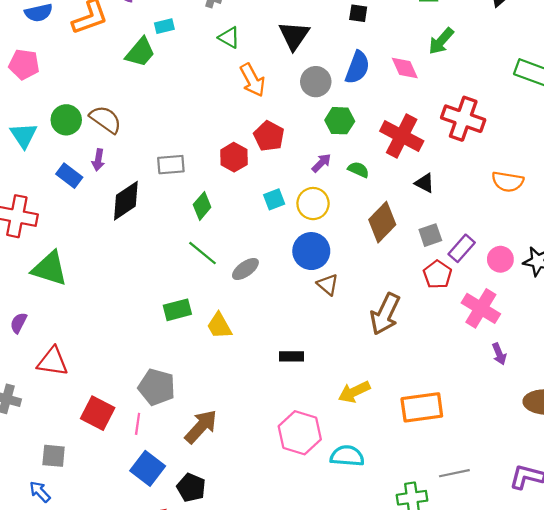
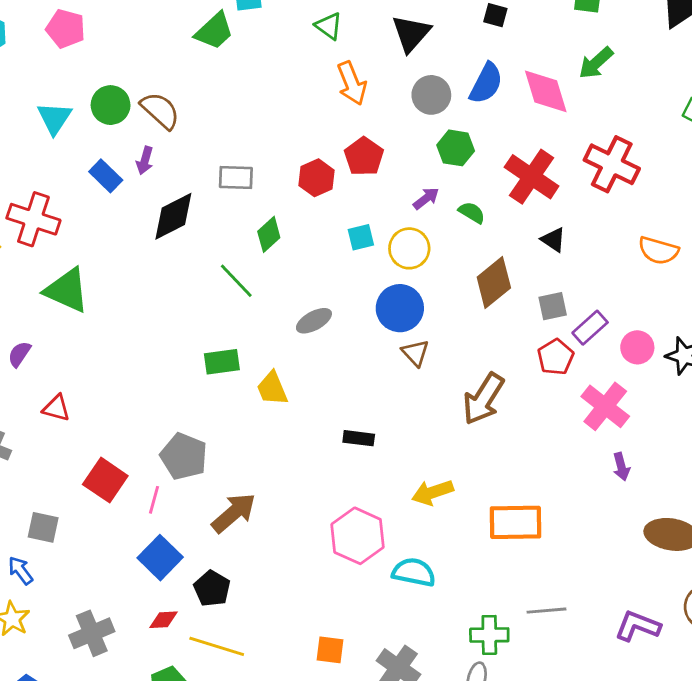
pink diamond: (405, 68) -> (546, 91), size x1.4
green line: (202, 253) -> (236, 281), moved
red triangle: (53, 361) -> (56, 408), size x0.7

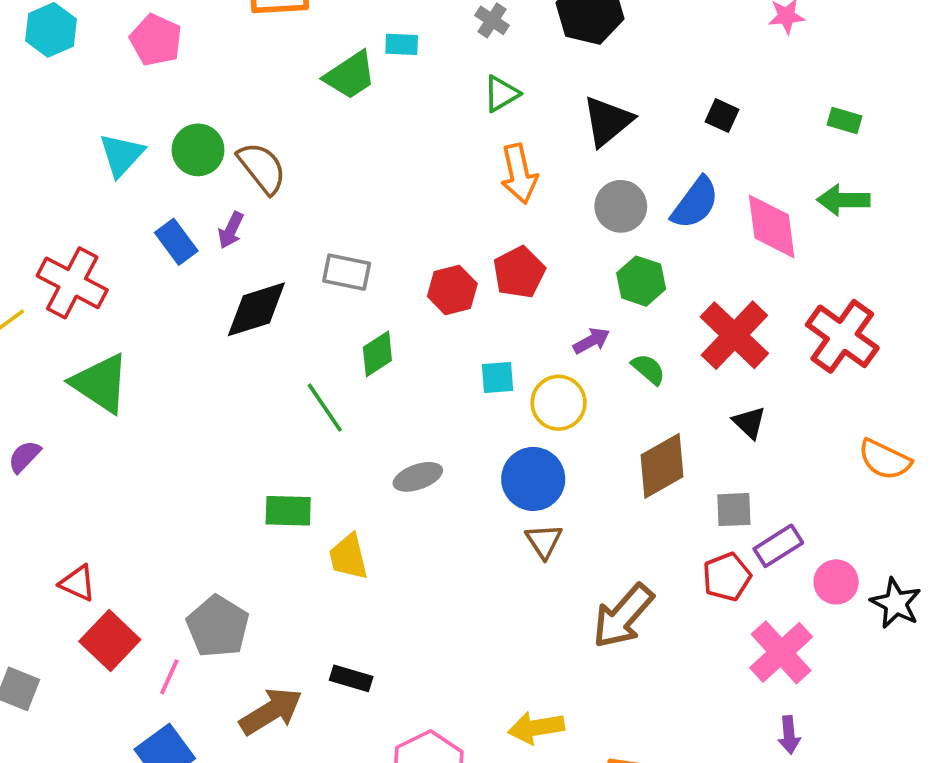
green triangle: (329, 26) -> (501, 94), turned 44
green arrow: (596, 63) -> (843, 200), turned 33
red triangle: (56, 408) -> (78, 583), moved
black rectangle: (359, 438) -> (351, 678), moved

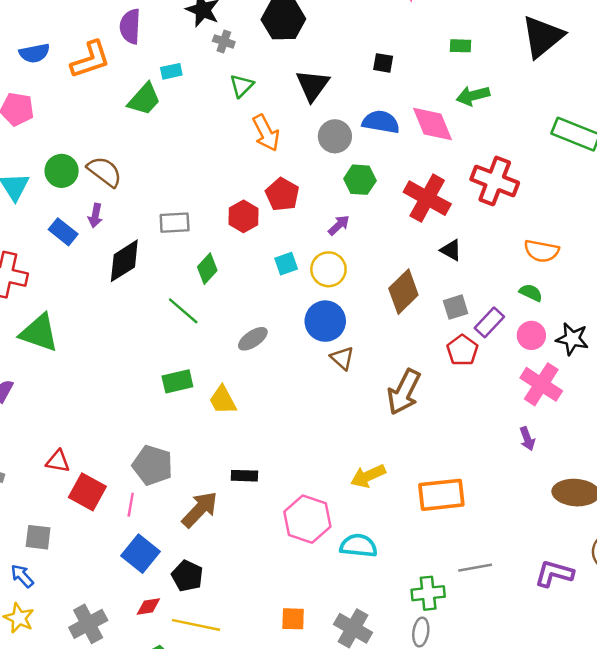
blue semicircle: (695, 203) -> (381, 122), turned -102
green semicircle: (648, 369) -> (531, 293), moved
pink cross: (781, 652) -> (541, 384), moved

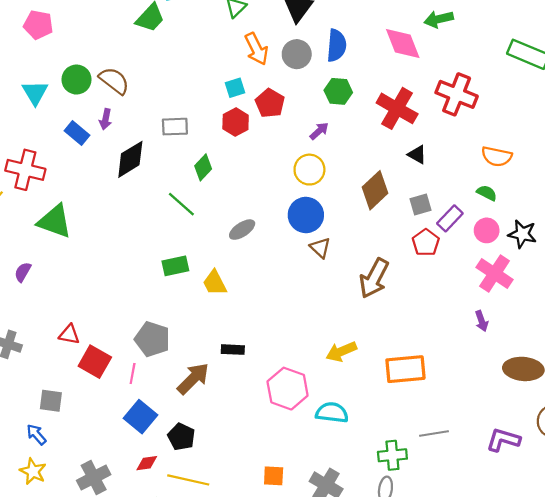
blue semicircle: (381, 122) -> (336, 45), moved, turned 84
gray circle: (335, 136) -> (297, 54), moved
cyan square: (286, 264) -> (235, 88), moved

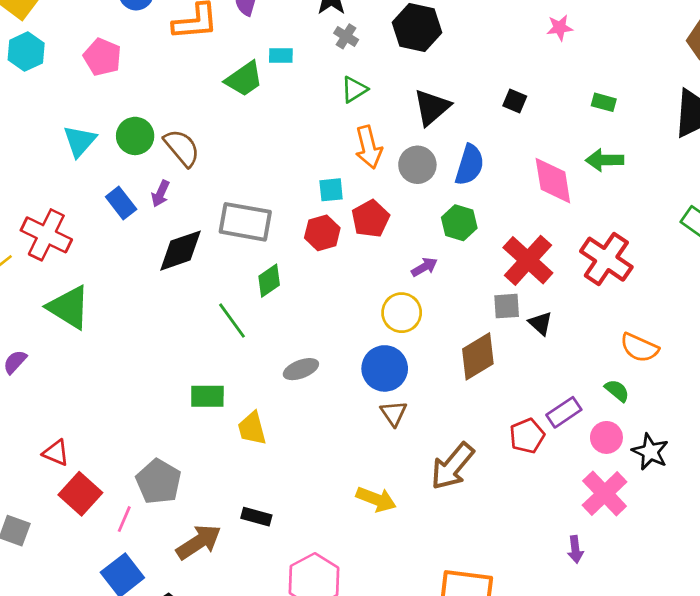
gray rectangle: (175, 127) -> (245, 222), size x1.5
gray square: (420, 204) -> (507, 306), moved
yellow arrow: (341, 352) -> (376, 499), moved, turned -148

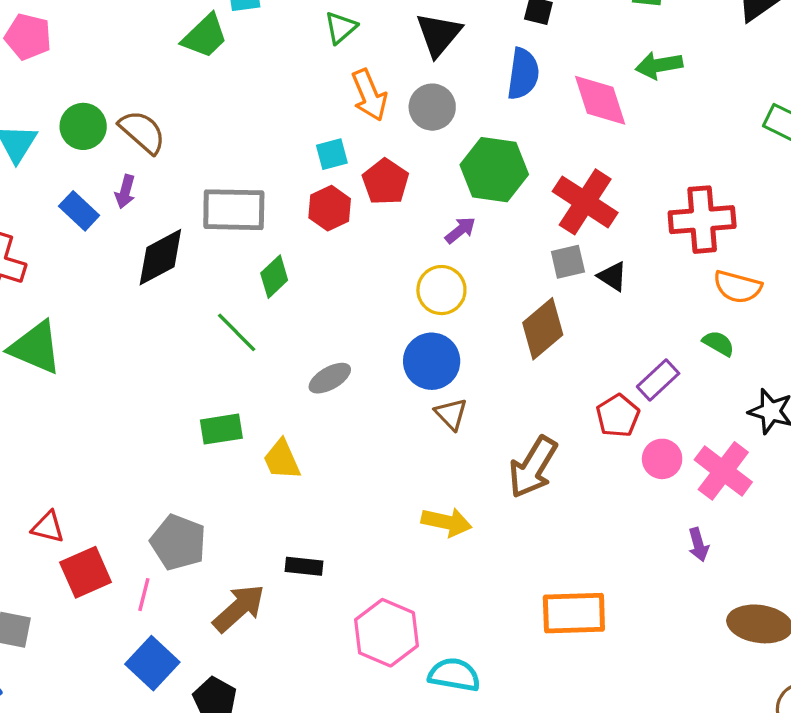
blue semicircle: (470, 165) -> (523, 74), moved
green hexagon: (459, 223) -> (494, 170), size x1.5
red cross: (606, 259) -> (702, 220), moved, turned -30
pink circle: (606, 437) -> (662, 459), moved
red square: (80, 494) -> (86, 572), turned 33

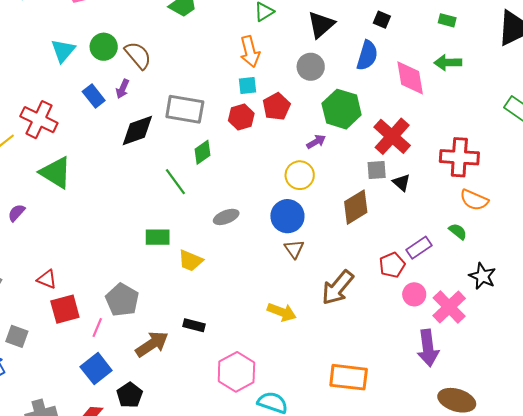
orange arrow: (369, 95) -> (250, 52), moved
yellow trapezoid: (282, 460) -> (191, 261), turned -52
purple arrow: (698, 545) -> (428, 348), size x1.8

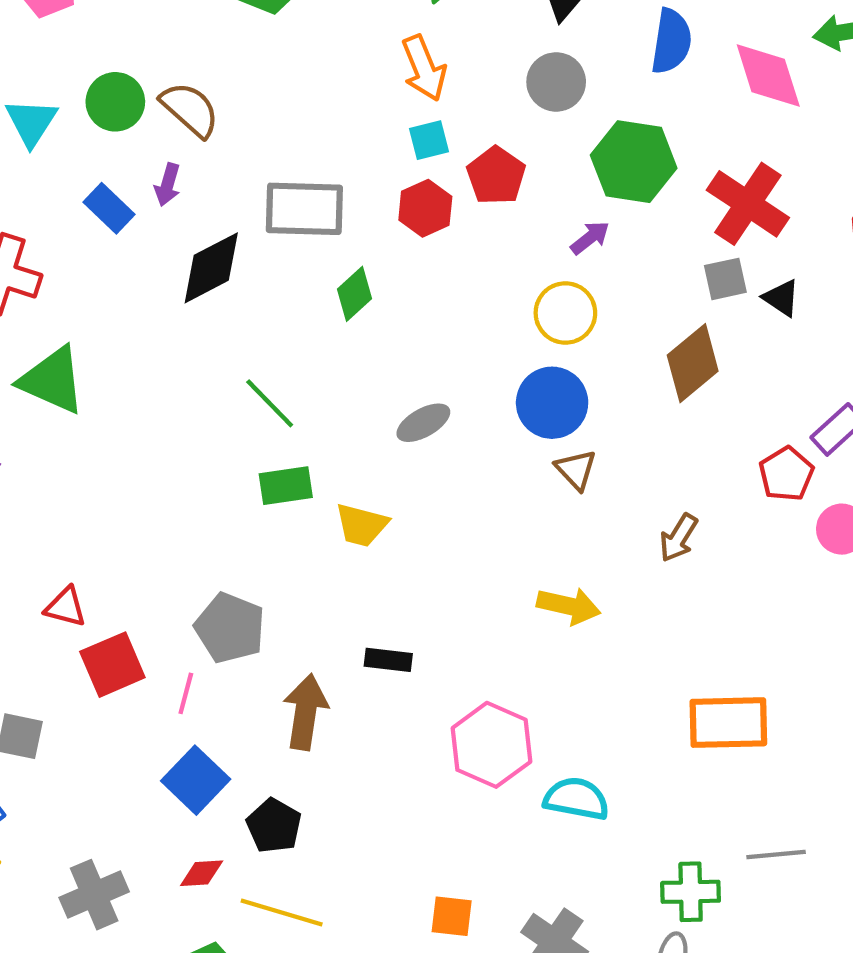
green line: (175, 182) -> (270, 403), moved
brown arrow: (338, 288) -> (678, 538), size x0.6
brown arrow: (152, 344) -> (305, 712), turned -40

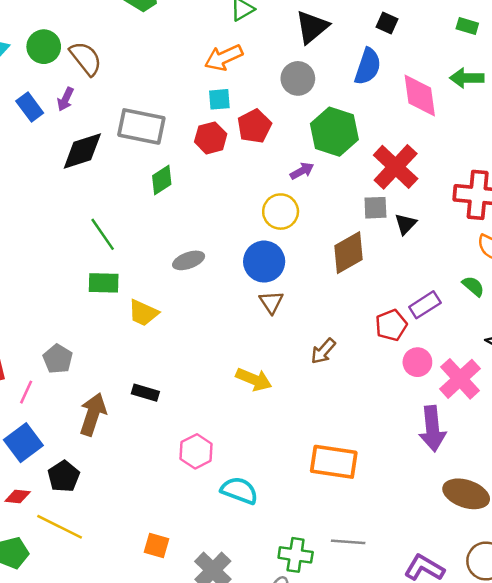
orange arrow: (424, 68) -> (224, 58), turned 78
black triangle: (781, 298) -> (406, 224), turned 30
gray pentagon: (230, 628) -> (58, 359), size x0.7
pink hexagon: (491, 745) -> (196, 451), size x0.7

